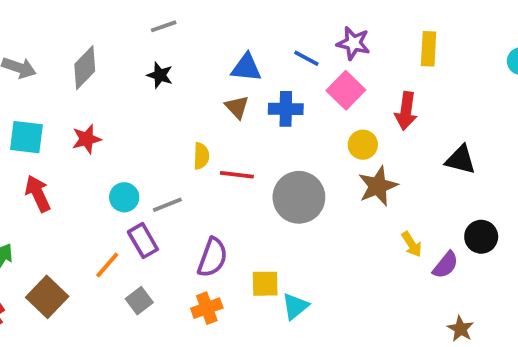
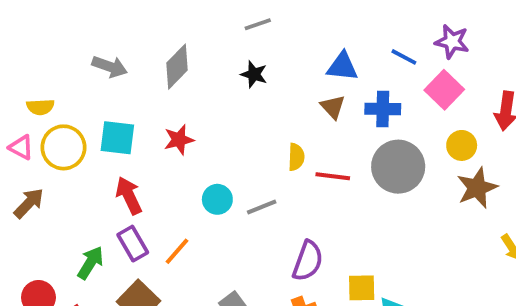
gray circle: (299, 197) -> (398, 167), moved
purple rectangle: (143, 241) -> (133, 244), moved
orange line: (107, 265) -> (177, 251), moved

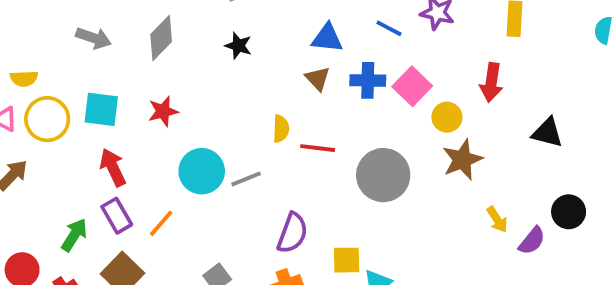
pink square: (444, 90) -> (412, 86), moved
gray circle: (398, 167) -> (383, 175), moved
cyan circle: (217, 199) -> (202, 171), size x1.5

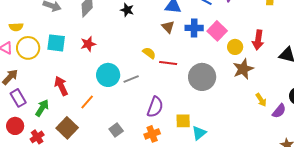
red arrow: (491, 82) -> (258, 40), moved
yellow semicircle: (281, 129) -> (149, 53), turned -56
red arrow: (113, 167) -> (61, 86), moved
purple rectangle: (117, 216) -> (18, 98), moved

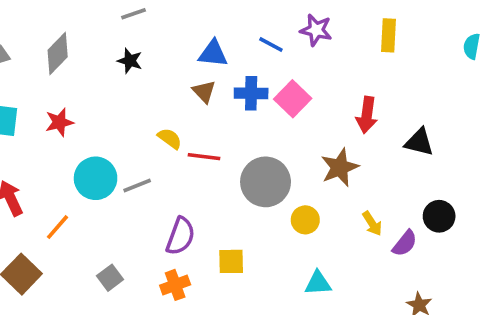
yellow circle: (235, 47) -> (305, 220), moved
cyan triangle: (199, 133) -> (318, 283), moved, turned 35

